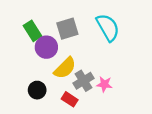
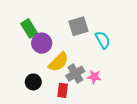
cyan semicircle: (108, 27) -> (103, 40), moved, size x0.7
gray square: (67, 29) -> (78, 26), moved
red rectangle: (70, 99) -> (63, 90), turned 64

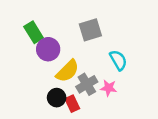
cyan semicircle: (103, 40) -> (118, 60), moved
black circle: (33, 82) -> (57, 98), moved
red rectangle: (63, 90) -> (72, 104), turned -32

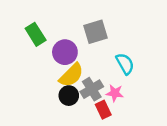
purple circle: (48, 49) -> (65, 52), moved
black circle: (57, 98) -> (69, 96), moved
red rectangle: (72, 104) -> (103, 110), moved

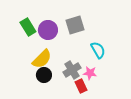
purple circle: (65, 52) -> (48, 30), moved
yellow semicircle: (71, 75) -> (42, 59), moved
black circle: (69, 96) -> (44, 75), moved

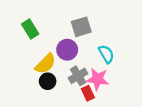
purple circle: (48, 30) -> (67, 50), moved
pink star: (90, 73) -> (98, 79), size x1.5

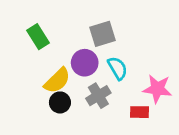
cyan semicircle: (106, 54) -> (118, 68), moved
pink star: (98, 79) -> (157, 89), moved
red rectangle: (88, 93) -> (140, 112), moved, turned -64

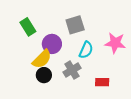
purple circle: (85, 63) -> (52, 44), moved
cyan semicircle: (118, 68) -> (86, 50), turned 54
pink star: (157, 89) -> (115, 43), moved

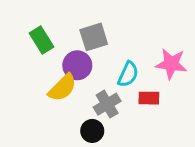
gray square: (75, 25) -> (94, 37), moved
black circle: (44, 75) -> (92, 131), moved
red rectangle: (102, 82) -> (149, 98), moved

